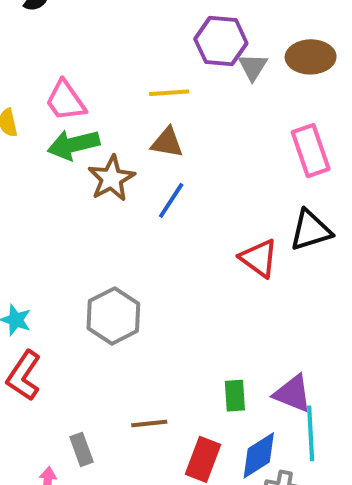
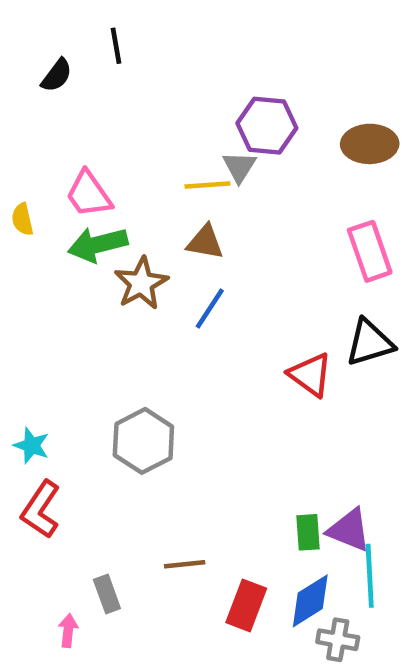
gray triangle: (253, 67) -> (239, 167), moved
green rectangle: (235, 396) -> (308, 532), moved

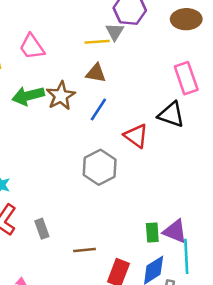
green arrow: (98, 244) -> (28, 96), moved
black triangle: (370, 343) -> (171, 115), moved, turned 36
red triangle: (310, 375) -> (136, 136), moved
gray hexagon: (143, 441) -> (100, 167), moved
gray rectangle: (107, 594) -> (42, 229), moved

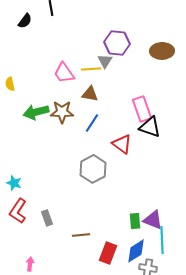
pink trapezoid: (32, 47) -> (64, 73), moved
pink rectangle: (186, 78) -> (142, 109), moved
brown star: (61, 96) -> (62, 112), turned 30

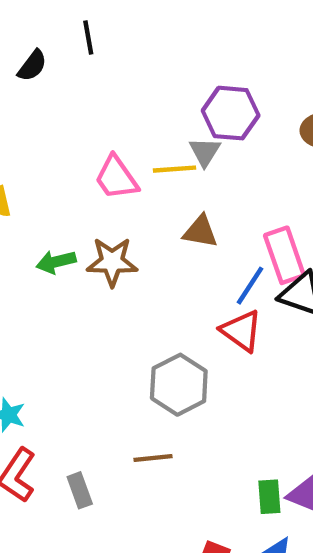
brown triangle: (90, 94) -> (200, 232), moved
green arrow: (36, 112) -> (56, 262), size x0.7
blue line: (92, 123) -> (250, 286), moved
brown line: (81, 235) -> (153, 458), moved

